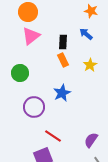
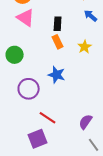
blue arrow: (86, 34) -> (91, 16), moved
pink triangle: (31, 36) -> (26, 18), turned -48
blue star: (62, 93) -> (57, 75), turned -30

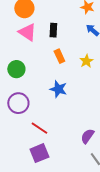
black rectangle: (58, 24) -> (53, 30), moved
purple circle: (29, 89) -> (18, 103), moved
red line: (48, 118) -> (39, 128), moved

